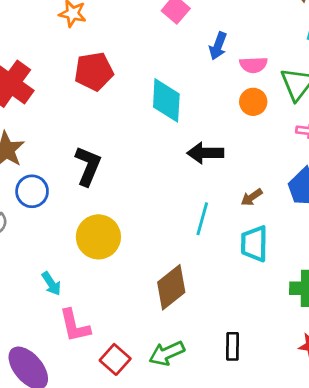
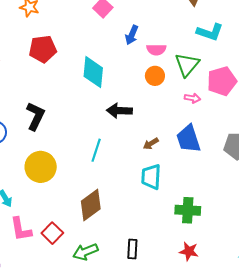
cyan line: (202, 219) -> (96, 150), moved
red square: (115, 359) -> (52, 233), moved

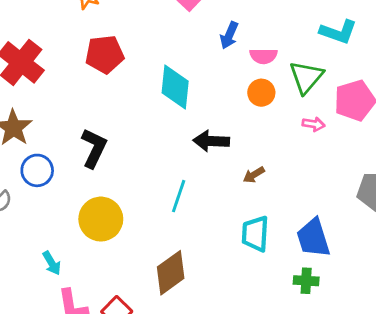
blue trapezoid: (189, 139) -> (313, 238), moved
brown arrow: (151, 144) -> (254, 175), moved
green cross: (188, 210) -> (306, 281), size x0.7

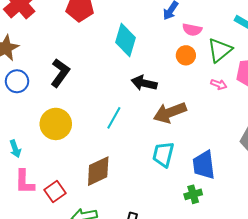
brown arrow: (254, 175) -> (170, 113), size x2.0
green cross: (306, 281) -> (193, 194), turned -30

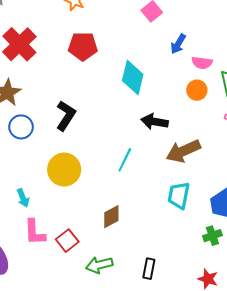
brown diamond: (98, 171) -> (111, 217), size x0.7

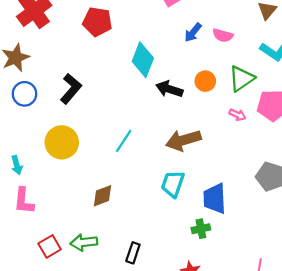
pink semicircle: (202, 63) -> (223, 35), moved
black arrow: (155, 122) -> (169, 89), moved
red square: (67, 241) -> (50, 246), moved

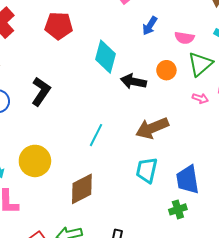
pink semicircle: (223, 35) -> (184, 38), moved
yellow circle: (62, 142) -> (35, 161), moved
brown diamond: (103, 196) -> (82, 189), size x1.4

